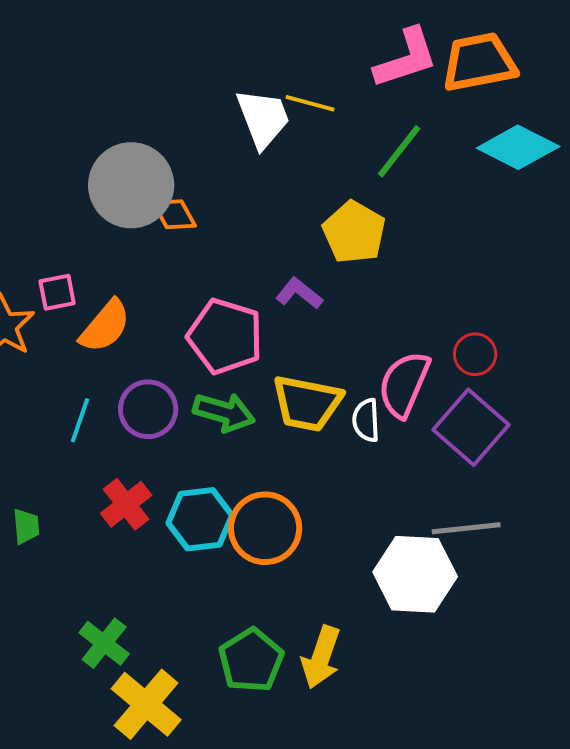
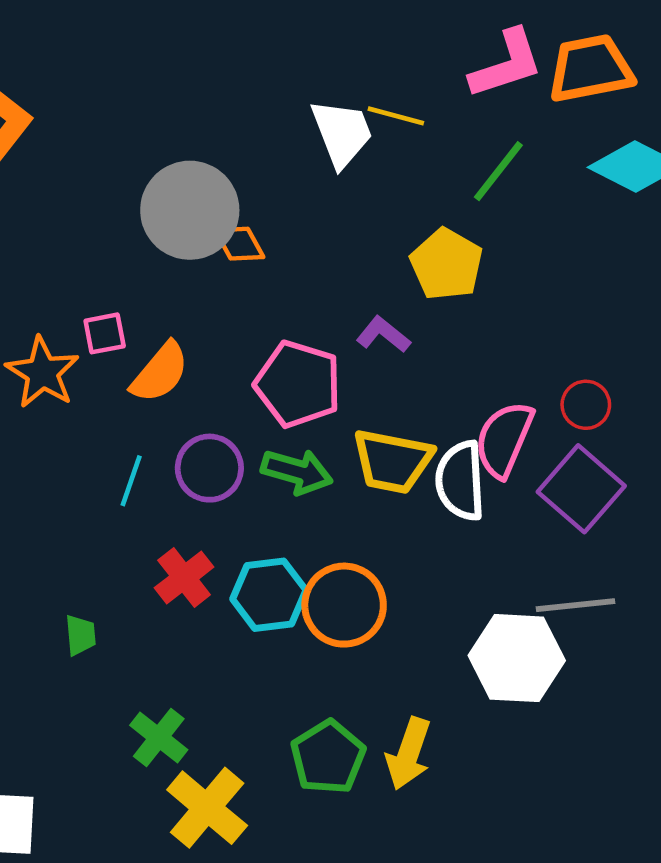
white semicircle: (366, 420) -> (460, 481), size x1.6
green trapezoid: (26, 526) -> (80, 635), moved

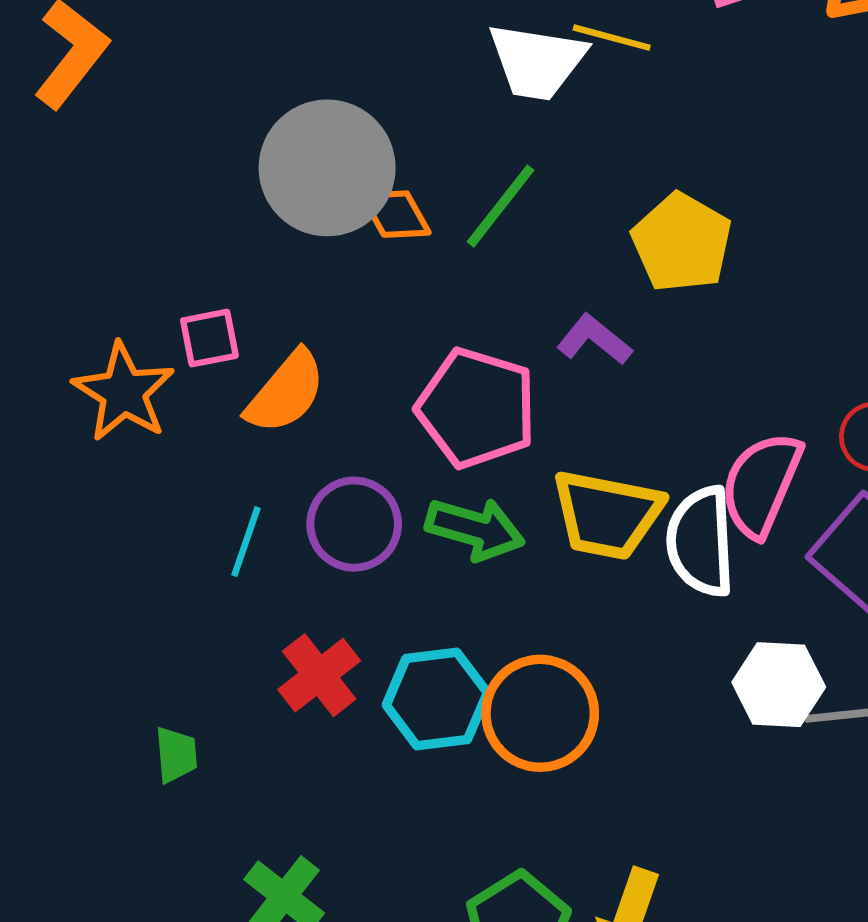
white trapezoid: (342, 133) -> (537, 61), turned 120
green line: (498, 171) -> (500, 206), moved
white hexagon: (517, 658) -> (779, 685), moved, size x0.7

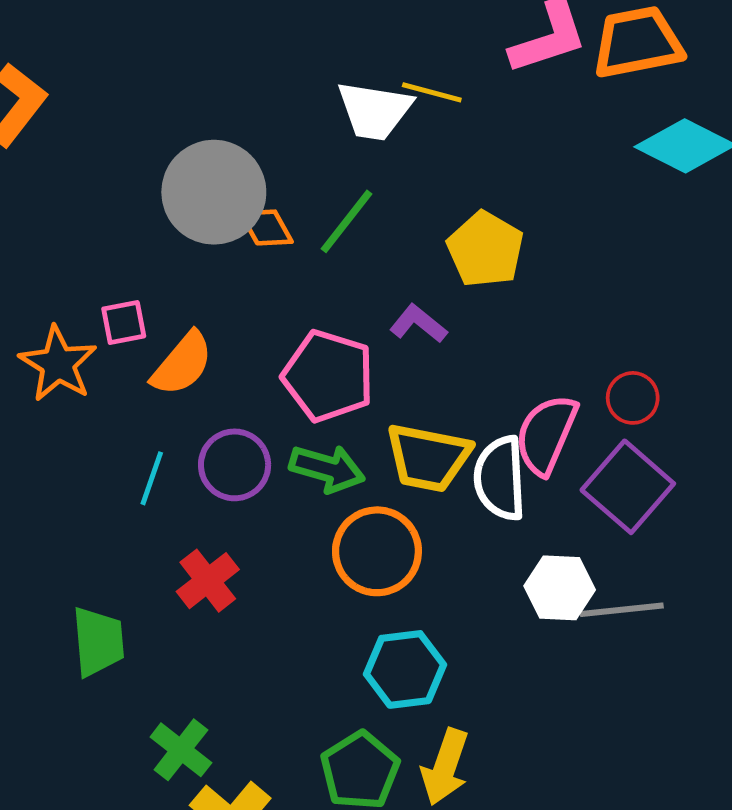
cyan hexagon: (437, 699) -> (405, 669), moved
orange circle: (540, 713) -> (377, 551), moved
green trapezoid: (176, 755) -> (98, 641), size x1.6

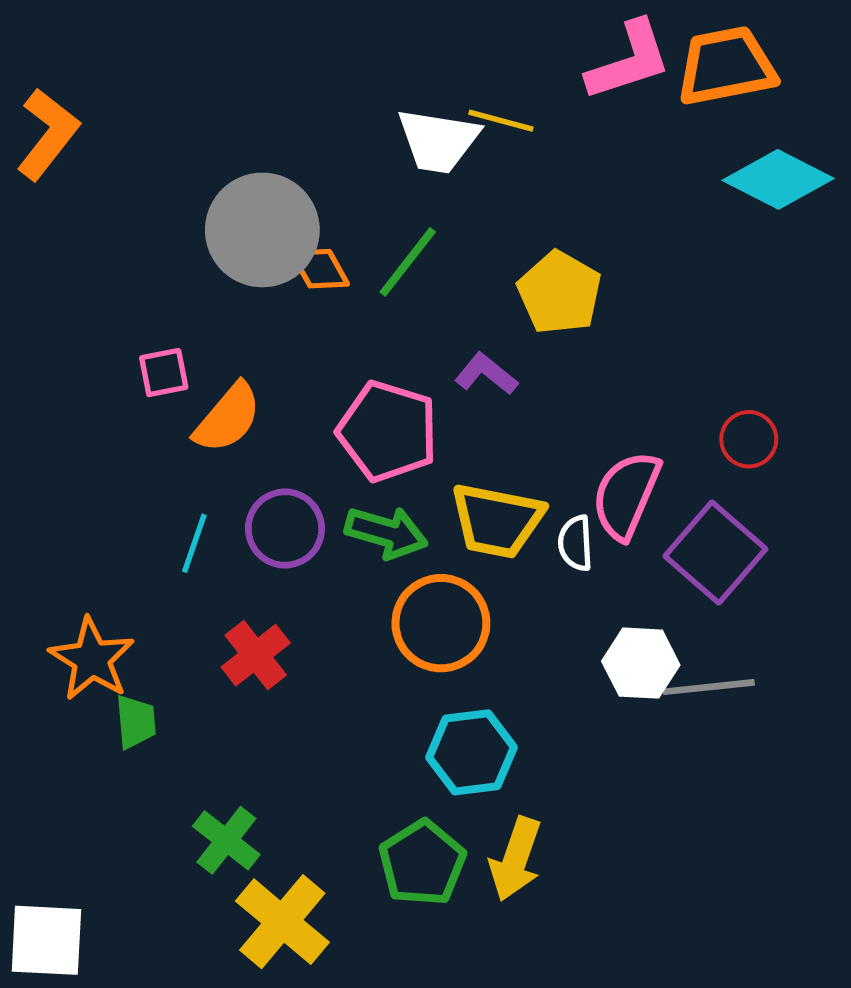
orange star: (58, 364) -> (92, 659), moved
red circle: (633, 398) -> (749, 439), moved
white semicircle: (500, 478) -> (576, 543), size x0.6
green trapezoid: (98, 641) -> (136, 722), size x0.7

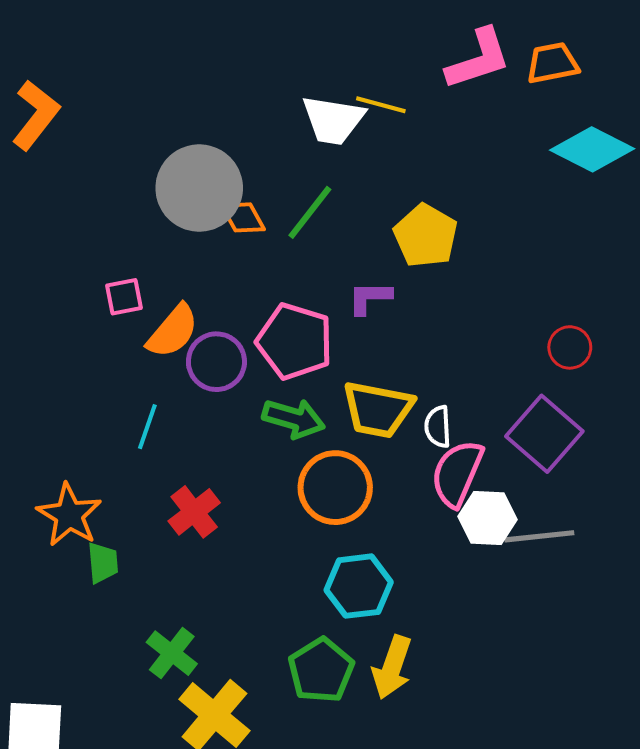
orange trapezoid: (726, 66) -> (553, 63), size x0.7
purple L-shape: (486, 374) -> (370, 298), turned -39
pink semicircle: (626, 495) -> (457, 473), moved
purple circle: (285, 529) -> (216, 362), moved

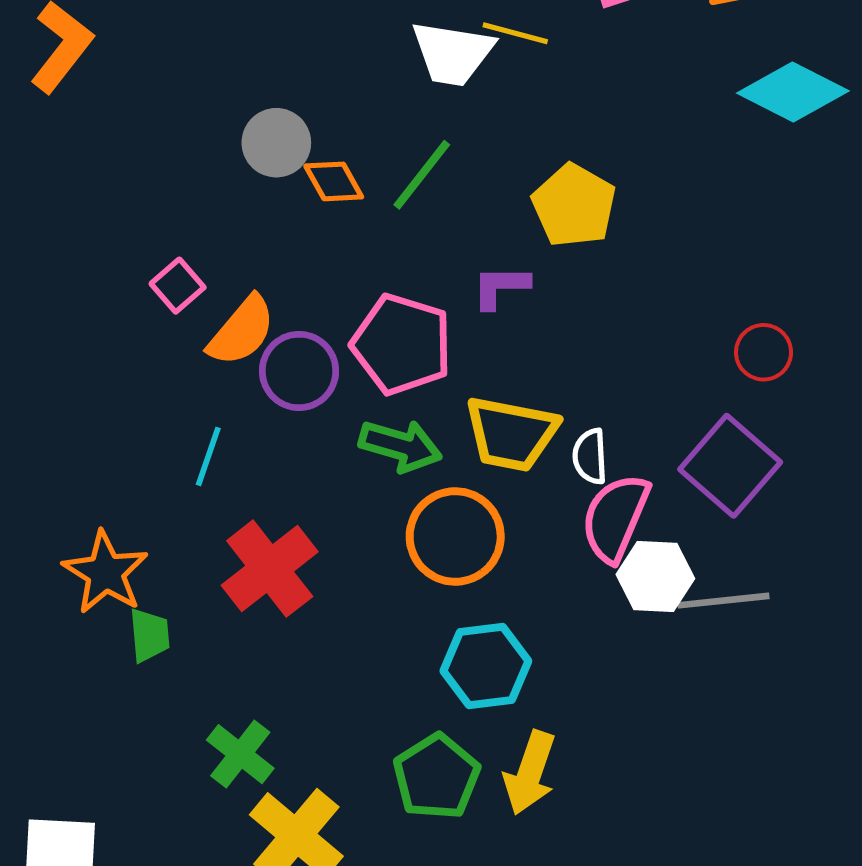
gray circle: (199, 188) -> (276, 143), size x0.6
pink square: (124, 297) -> (178, 286), turned -30
red cross: (194, 512) -> (270, 569), size x1.4

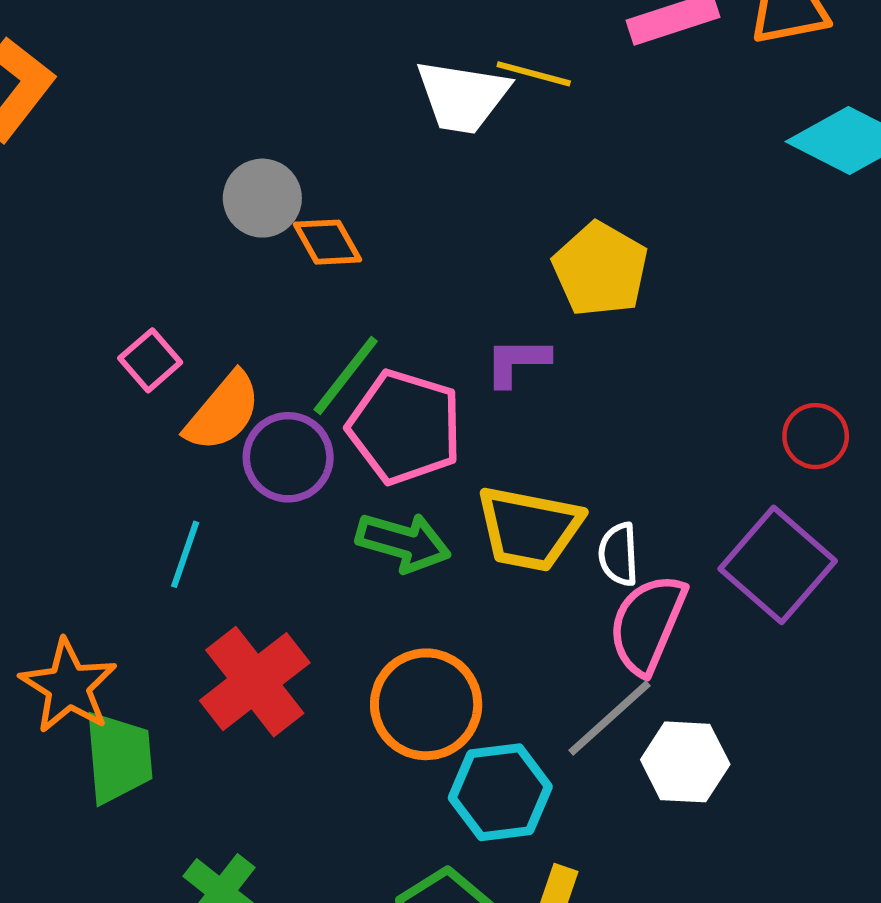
green line: (422, 175) -> (346, 375), moved
orange circle: (455, 536) -> (426, 704), moved
white hexagon: (655, 577) -> (685, 762), moved
gray line: (723, 601) -> (609, 718), moved, turned -36
green trapezoid: (150, 635) -> (118, 757), size x1.5

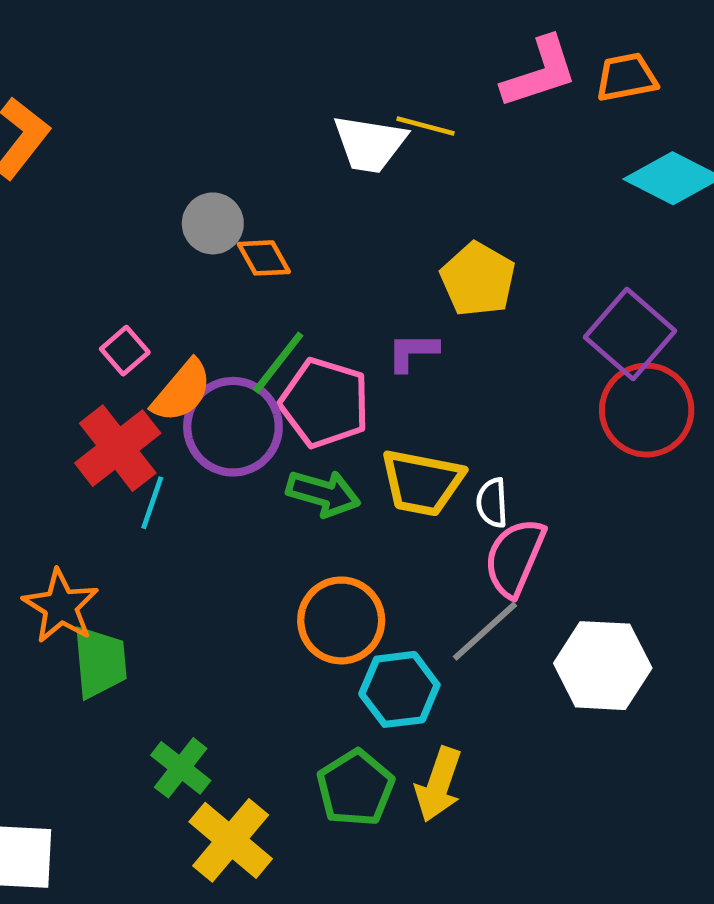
red circle: (816, 436) -> (647, 410), size x1.8
purple circle: (288, 457) -> (233, 427), size x1.4
purple square: (778, 565) -> (630, 334), moved
red cross: (255, 682) -> (118, 448), moved
white hexagon: (685, 762) -> (603, 666), moved, size x1.4

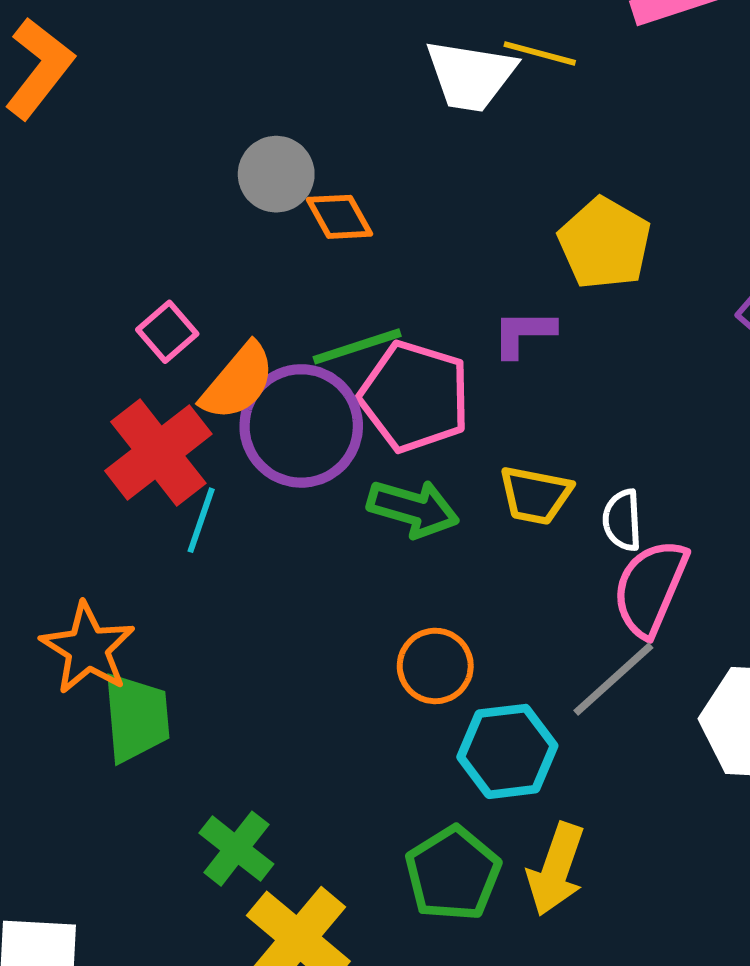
green line: (278, 363) -> (357, 346), turned 34
yellow trapezoid: (422, 483) -> (535, 495), size x0.7
orange circle: (341, 620) -> (435, 666), size x0.7

